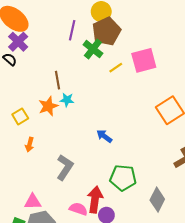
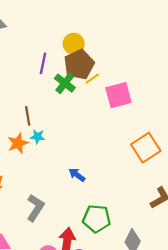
yellow line: (116, 68) -> (92, 79), moved

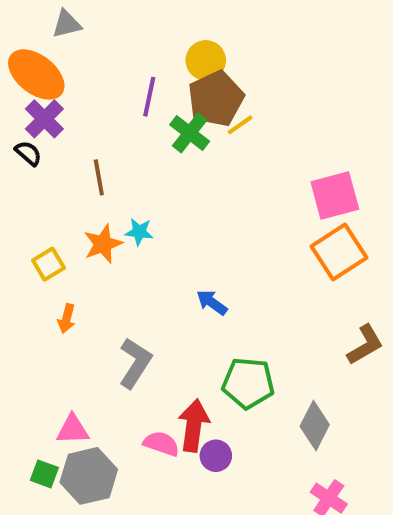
pink square: (118, 95) -> (335, 196), moved
brown line: (28, 116) -> (99, 177), moved

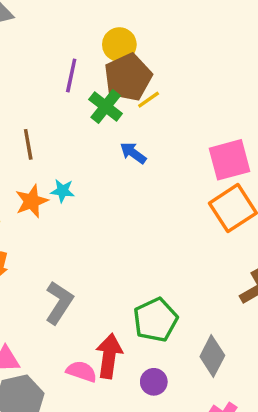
blue arrow: (212, 302) -> (133, 153), moved
green pentagon: (248, 383) -> (155, 320), turned -30
purple circle: (216, 456) -> (154, 382), moved

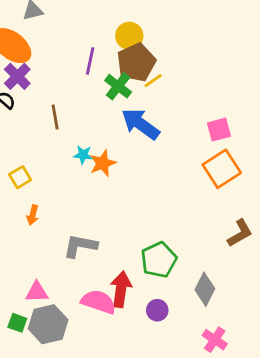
blue arrow: (133, 153) -> (140, 124), size x1.8
pink square: (229, 160) -> (219, 130), size x0.7
orange star: (32, 201) -> (103, 163), moved
gray L-shape: (59, 303) -> (80, 246), turned -112
pink semicircle: (82, 371) -> (98, 302), size x1.4

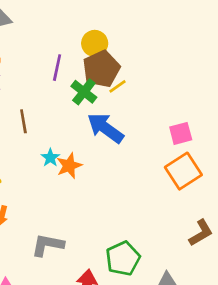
cyan star: (83, 155) -> (50, 158), turned 30

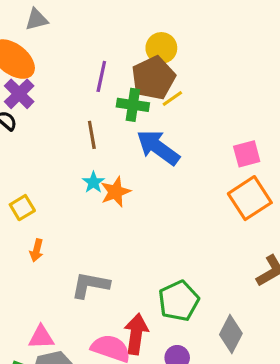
yellow circle: (95, 43) -> (161, 48), moved
green cross: (84, 92) -> (133, 105), turned -30
brown line: (23, 121) -> (92, 135), moved

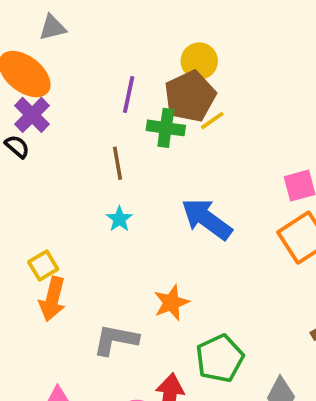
blue arrow: (158, 148) -> (207, 219), moved
orange star: (116, 192) -> (171, 303), moved
yellow square: (22, 208) -> (43, 265), moved
orange arrow: (36, 250) -> (52, 299), size x1.6

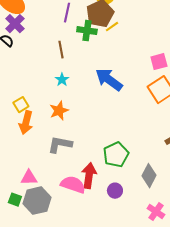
orange star: (171, 303) -> (59, 111), moved

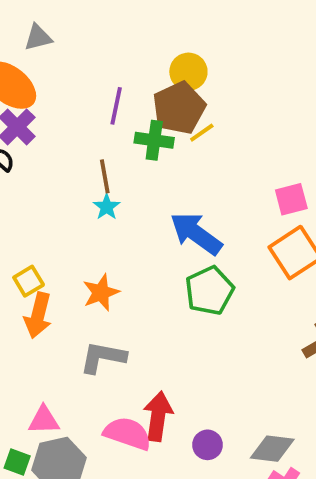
cyan star: (62, 80) -> (107, 207), moved
green pentagon: (116, 155) -> (209, 291), moved
gray diamond: (149, 176) -> (272, 449), moved, turned 70

